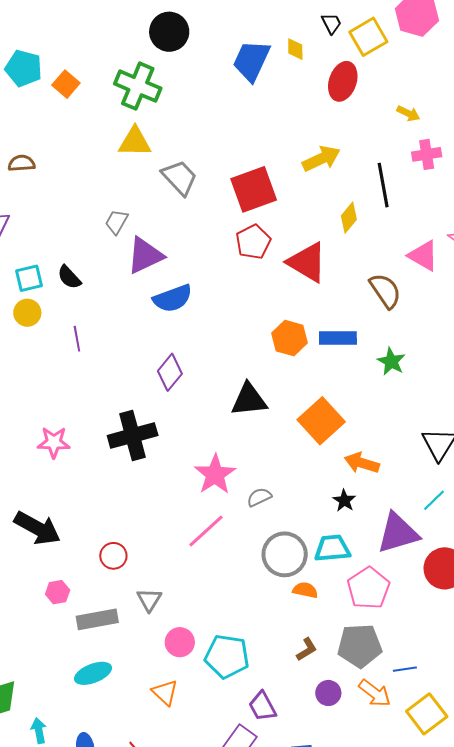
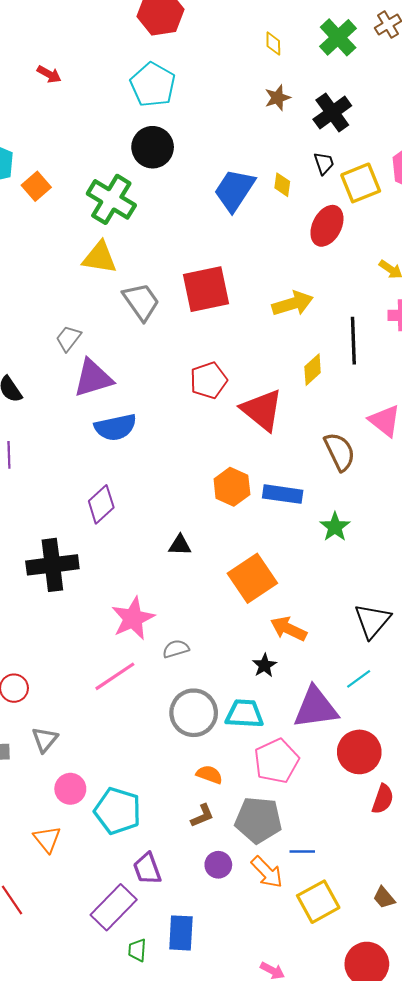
red square: (254, 189) -> (206, 289), moved
black triangle: (249, 400) -> (180, 545), size x0.6
orange semicircle: (305, 590) -> (209, 775), moved

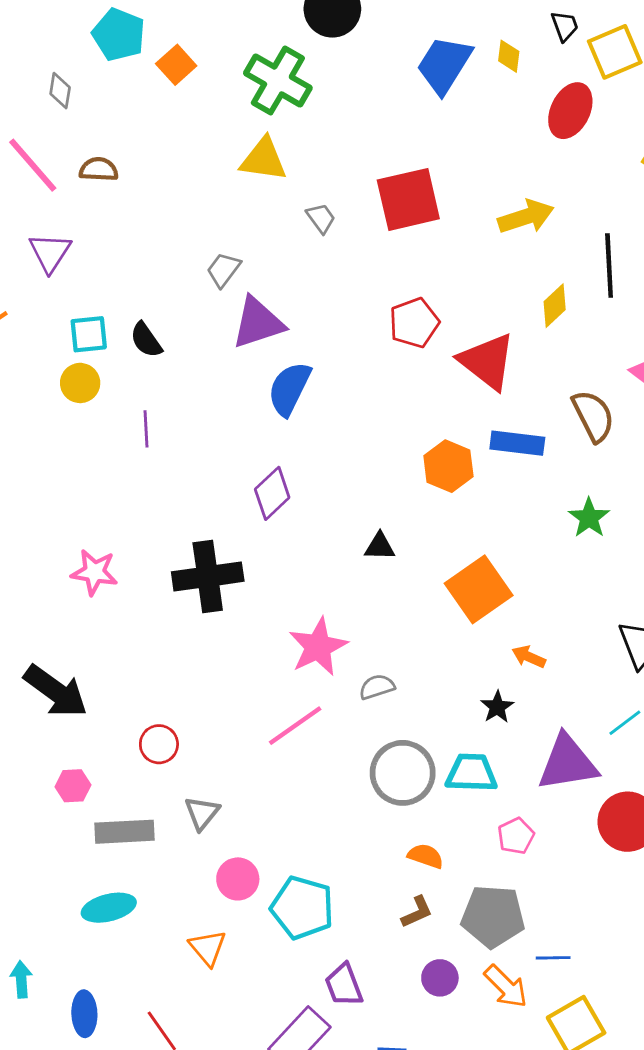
gray trapezoid: (141, 302) -> (321, 218), size x0.6
blue semicircle: (115, 427) -> (289, 389), turned 129
blue rectangle: (283, 494) -> (517, 443), moved
orange arrow: (289, 629) -> (529, 657), size x0.7
pink pentagon: (276, 761) -> (516, 836), size x0.6

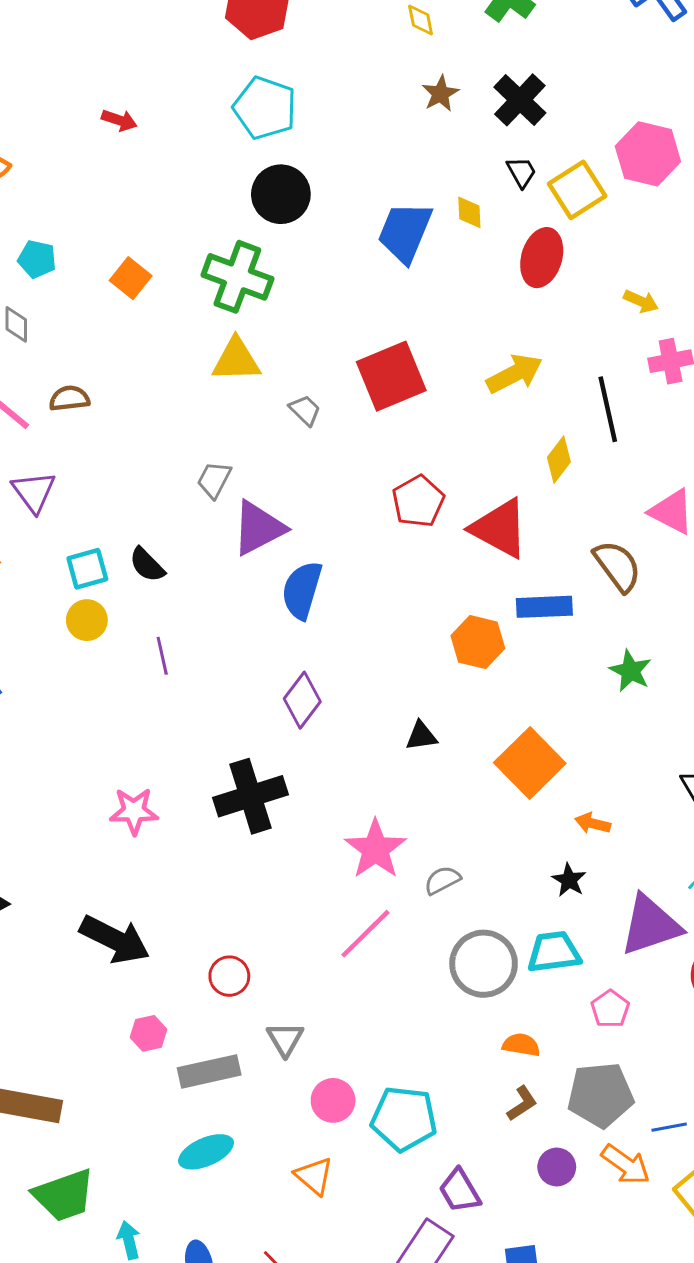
cyan pentagon: (119, 35) -> (37, 259), moved, size x0.7

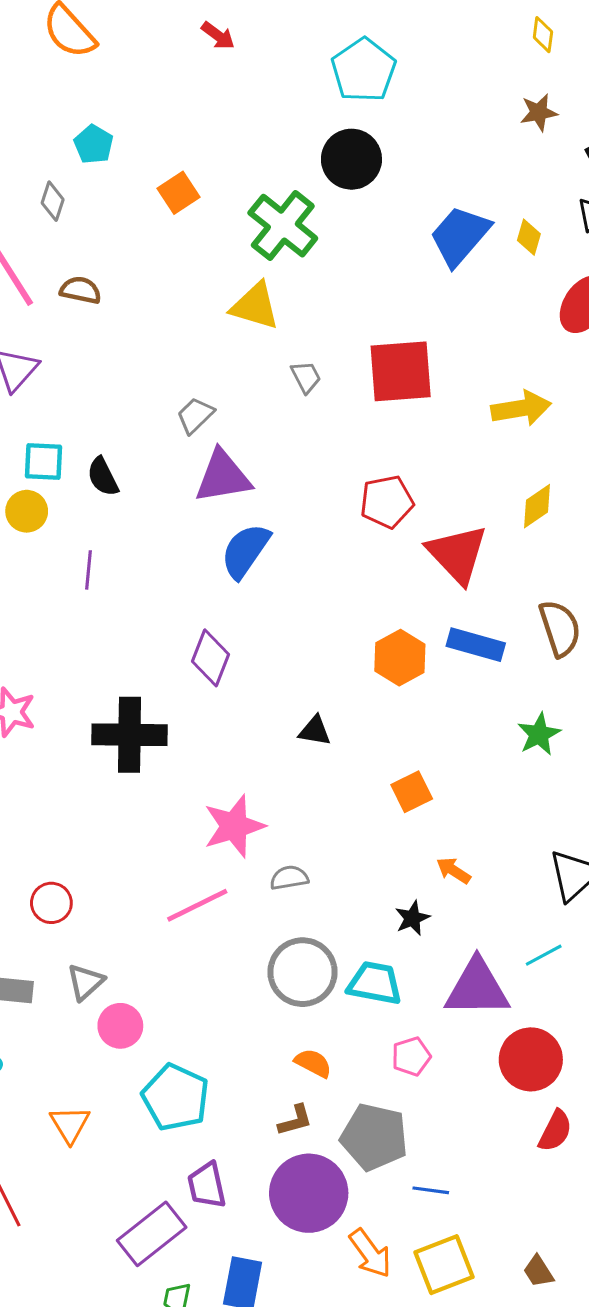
purple diamond: (302, 700) -> (211, 658), turned -34
orange square: (530, 763) -> (412, 792), size x0.6
pink circle: (333, 1100) -> (120, 1026), moved
orange arrow: (626, 1165) -> (370, 1253), moved
purple circle: (557, 1167) -> (309, 1193), size x2.0

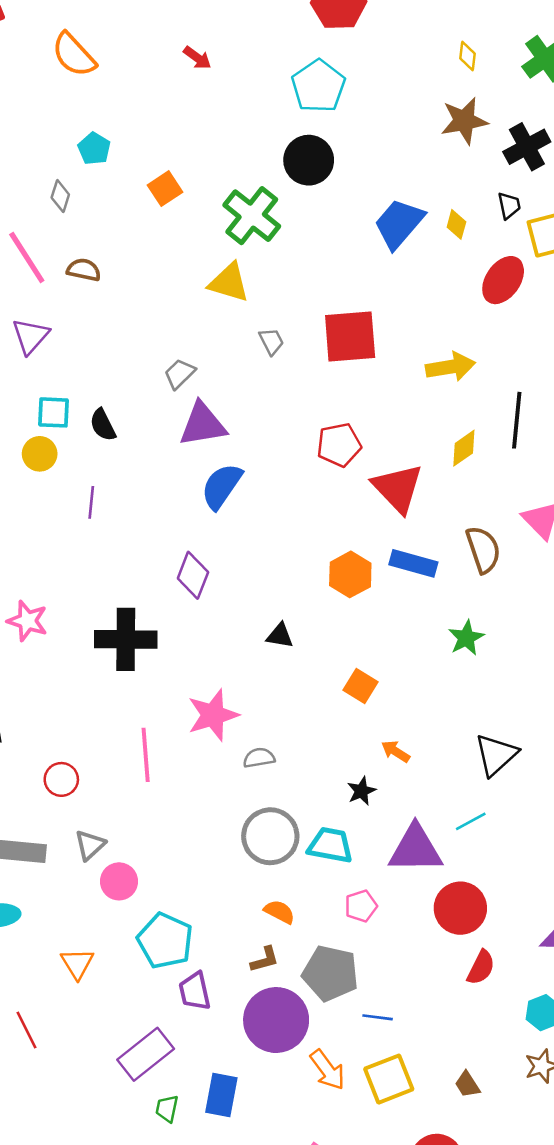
brown star: (539, 112) -> (464, 121), size x1.5
orange square: (412, 792) -> (361, 686), turned -32
pink line: (197, 905) -> (146, 755), moved, turned -68
purple trapezoid: (207, 1185) -> (195, 991), moved

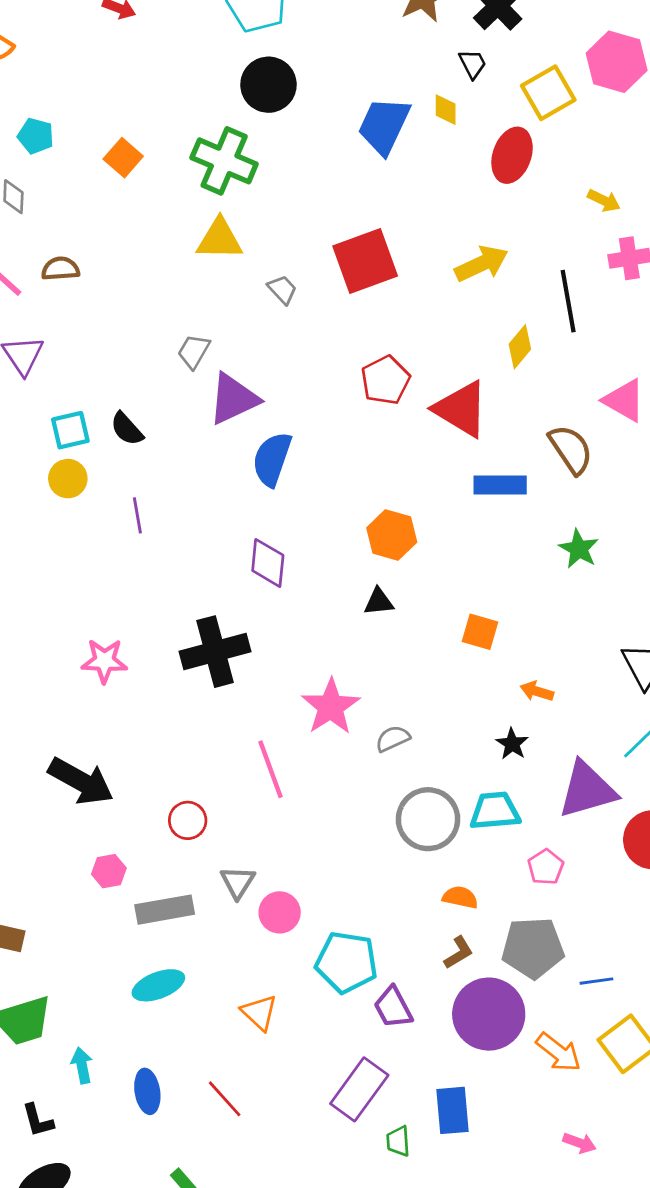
black trapezoid: (509, 205) -> (473, 64), moved
orange hexagon: (350, 574) -> (392, 535), moved

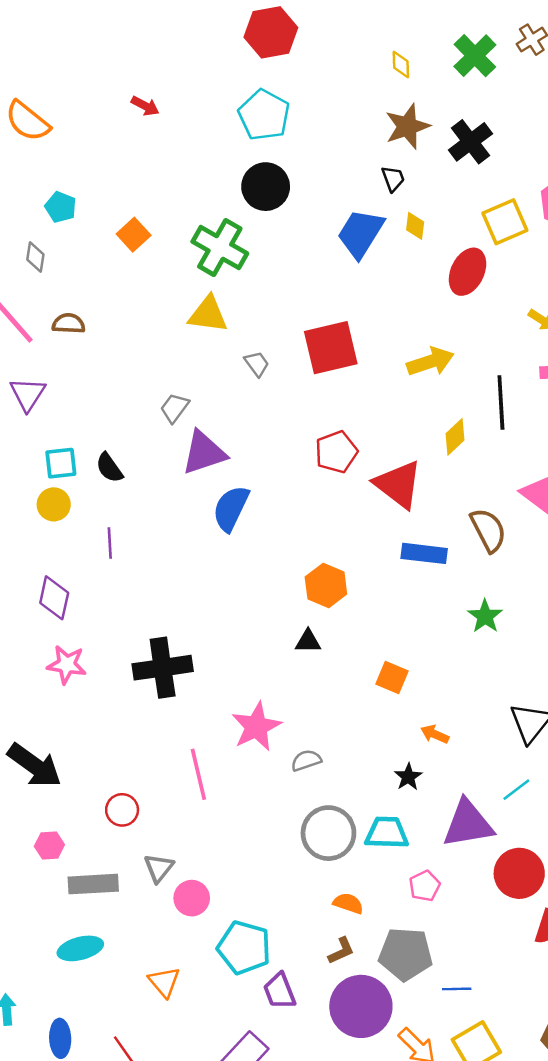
black trapezoid: (473, 64) -> (393, 179), moved
purple diamond: (268, 563) -> (54, 598), moved

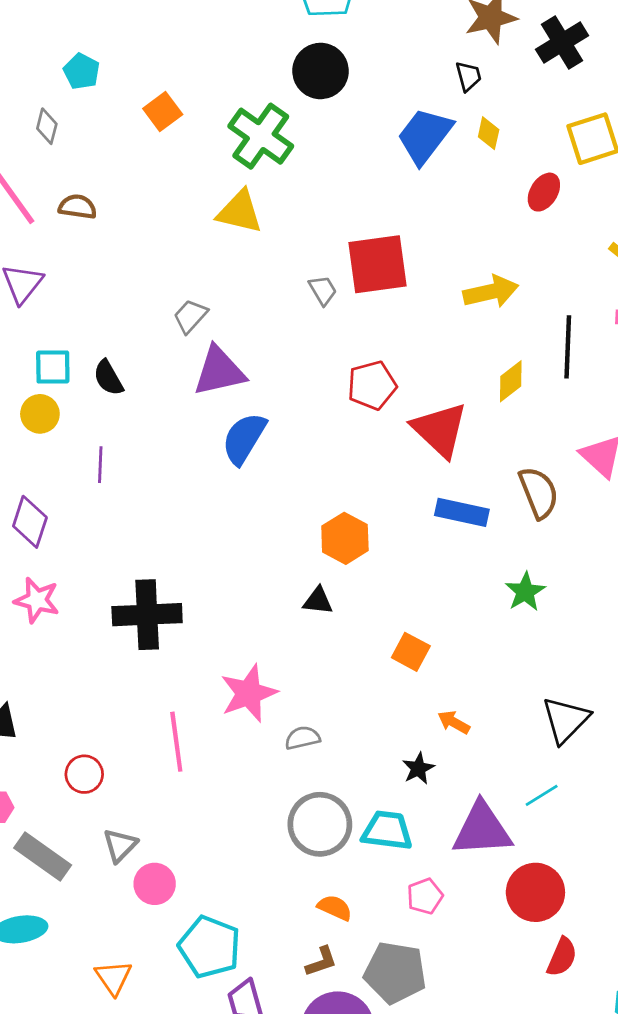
red ellipse: (468, 272) -> (544, 192), size x0.7
gray trapezoid: (257, 364) -> (323, 290), moved
gray rectangle: (93, 884) -> (43, 857), turned 33

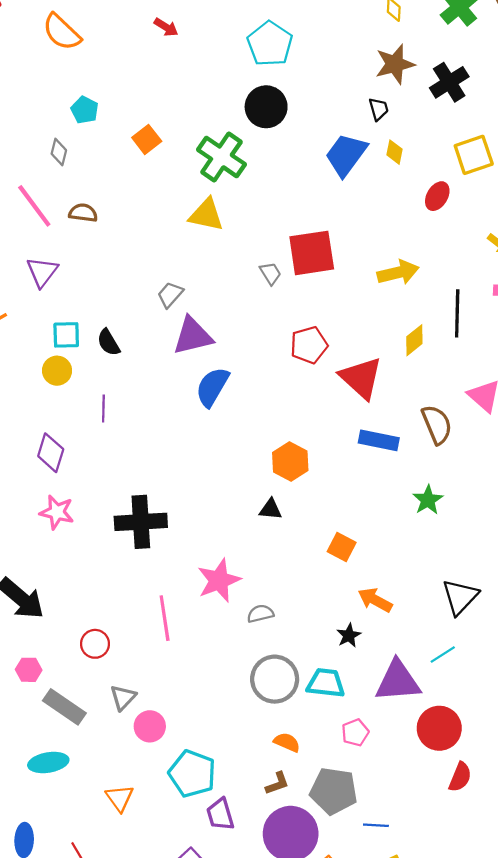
orange arrow: (454, 722) -> (375, 600), size x1.4

